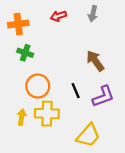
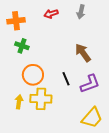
yellow trapezoid: (88, 135) -> (92, 118), moved

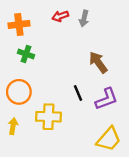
gray arrow: (81, 12) -> (84, 19), moved
orange circle: (33, 75) -> (19, 92), moved
yellow arrow: (19, 102) -> (13, 126), moved

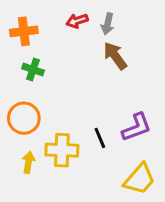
brown arrow: (98, 62) -> (115, 56), moved
black line: (78, 93) -> (100, 138), moved
yellow arrow: (13, 126) -> (28, 162), moved

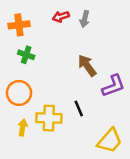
brown arrow: (115, 56) -> (87, 66), moved
purple L-shape: (136, 127) -> (113, 86), moved

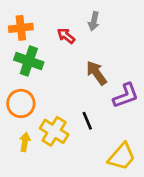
red arrow: (61, 17) -> (66, 36), moved, turned 56
green cross: (26, 55) -> (29, 61), size x1.5
yellow cross: (49, 118) -> (54, 131), turned 30

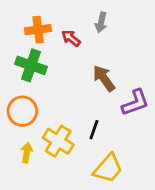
orange cross: (21, 28) -> (38, 30), moved
black line: (87, 121) -> (94, 130), turned 42
yellow trapezoid: (122, 157) -> (108, 168), moved

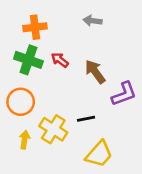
gray arrow: (101, 22) -> (93, 21), turned 84
red arrow: (71, 38) -> (60, 60), moved
black line: (94, 130) -> (86, 119), turned 60

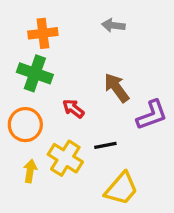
red arrow: (60, 60) -> (73, 109), moved

